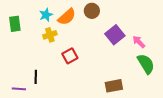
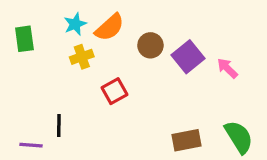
brown circle: (92, 11) -> (150, 45), moved
green semicircle: (146, 64) -> (239, 137), moved

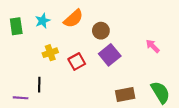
cyan star: (75, 24) -> (43, 21), moved
yellow cross: (82, 57) -> (50, 53), moved
purple square: (188, 57) -> (110, 55), moved

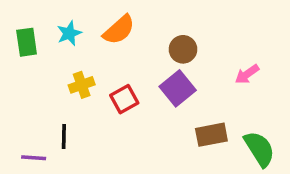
brown circle: (101, 31) -> (183, 49), moved
pink arrow: (153, 46) -> (247, 74), turned -80
brown rectangle: (125, 95) -> (211, 135), moved

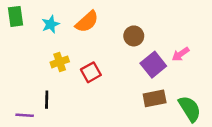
green rectangle: (27, 42) -> (15, 16), moved
purple square: (178, 88) -> (153, 65), moved

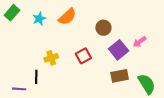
green rectangle: (15, 16) -> (12, 13), turned 49
yellow cross: (60, 62) -> (51, 58), moved
red square: (91, 72) -> (83, 56), moved

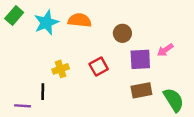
orange semicircle: (67, 17) -> (80, 20), turned -132
cyan star: (39, 19) -> (46, 23), size x1.5
purple square: (119, 50) -> (140, 59), turned 36

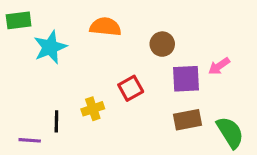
green rectangle: (14, 15) -> (19, 20), turned 42
cyan star: (46, 23) -> (50, 47), moved
yellow cross: (61, 69) -> (93, 109), moved

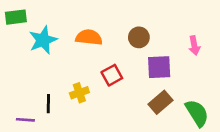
orange semicircle: (105, 27) -> (89, 37), moved
pink arrow: (219, 66) -> (194, 45), moved, turned -66
brown rectangle: (187, 120) -> (160, 102), turned -30

